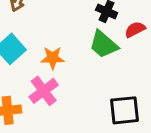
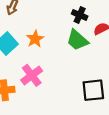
orange star: (53, 58) -> (35, 39), moved, turned -30

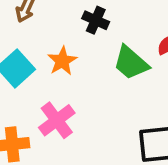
black cross: (80, 15) -> (96, 20), moved

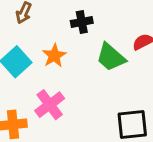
black cross: (96, 20) -> (82, 22), turned -35

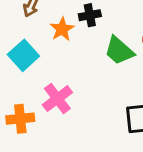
orange star: (54, 56) -> (62, 29), moved

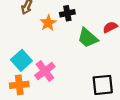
cyan square: (23, 55) -> (21, 60), moved

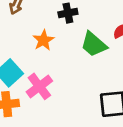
orange star: (48, 23) -> (43, 40), moved

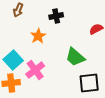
green trapezoid: (94, 44) -> (75, 57), moved

